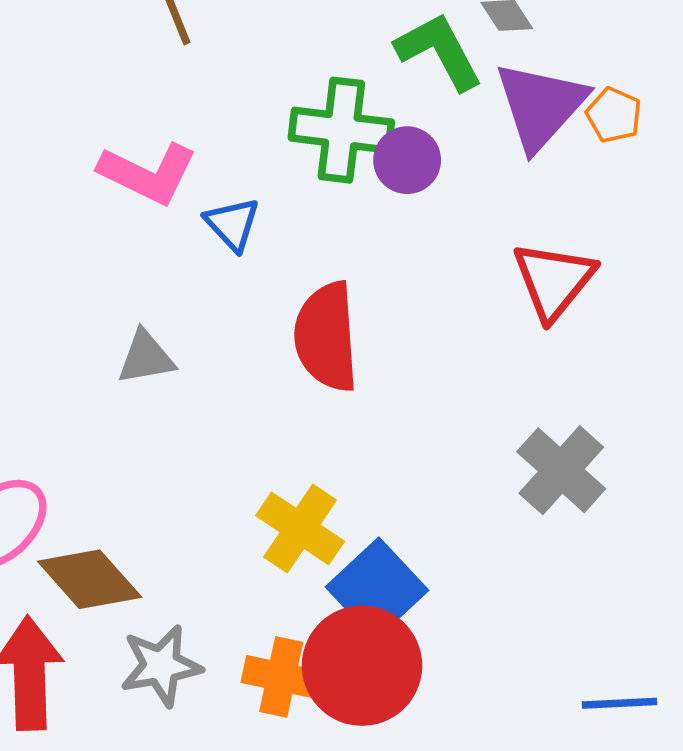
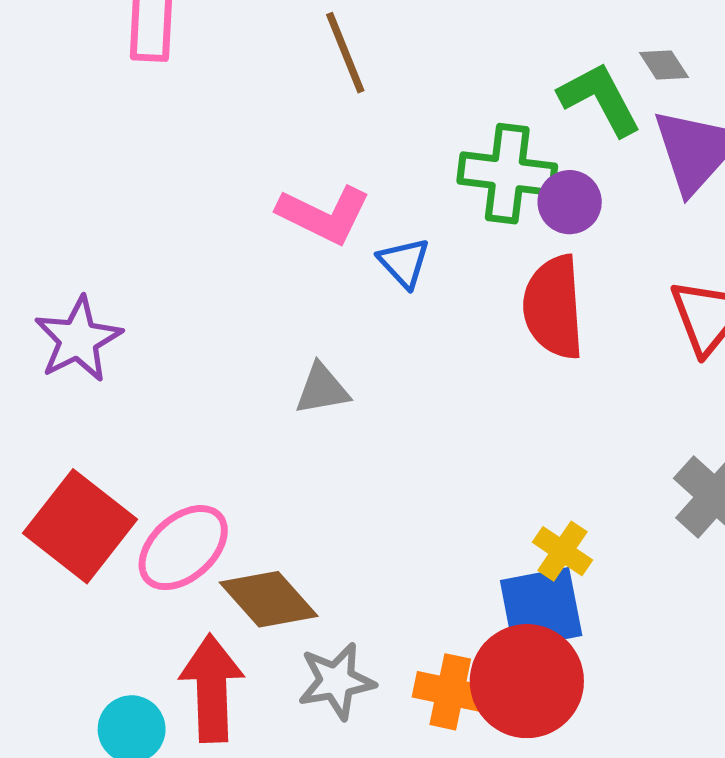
red semicircle: (326, 337) -> (554, 307), moved
yellow cross: (300, 528) -> (562, 551), moved, size x0.7
blue square: (377, 589) -> (541, 608), turned 32

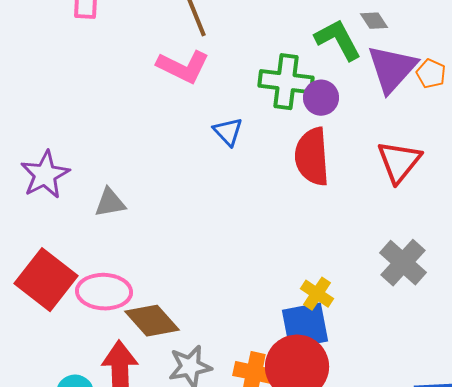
pink L-shape: (324, 215) -> (183, 67), moved
gray triangle: (322, 389) -> (110, 203), moved
pink ellipse: (183, 548) -> (104, 292), turned 44

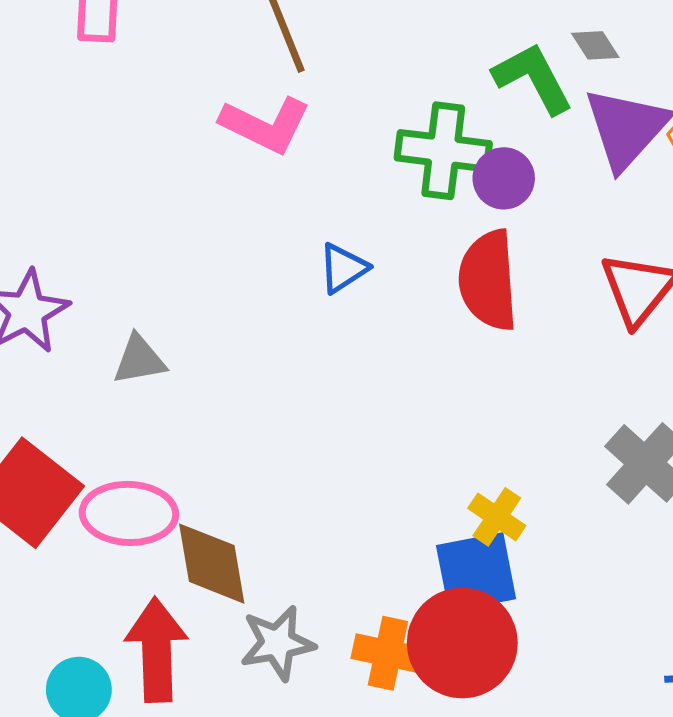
blue triangle: (228, 132) -> (343, 268), moved, turned 40
brown diamond: (152, 321) -> (212, 564), turned 32

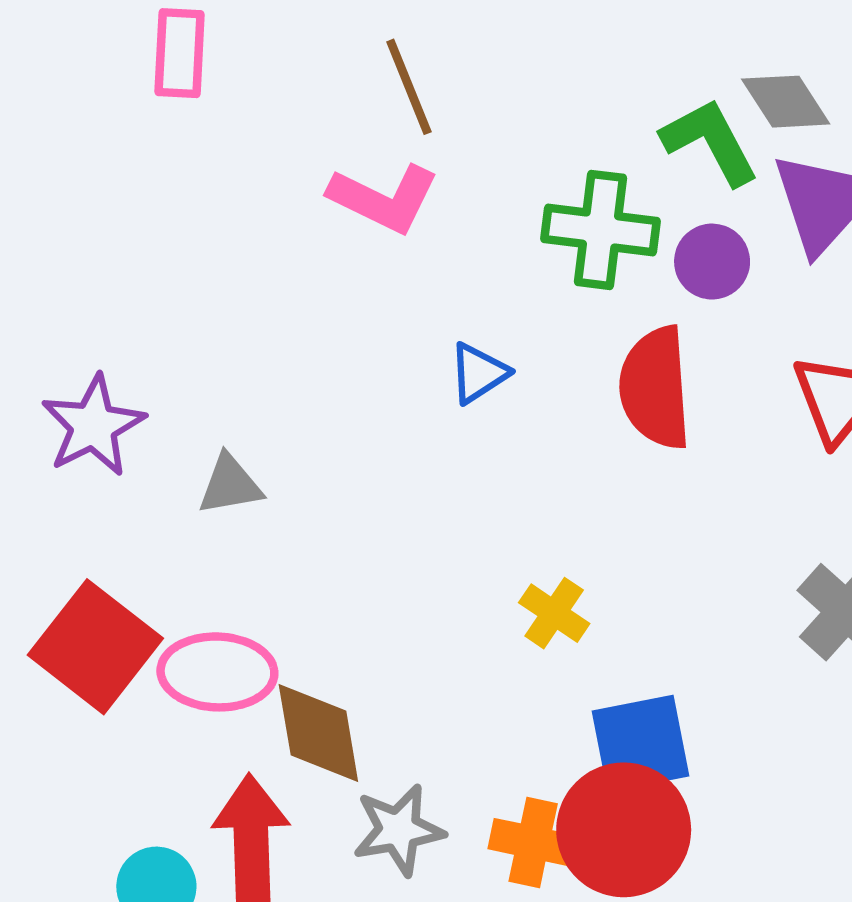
gray diamond: (595, 45) -> (786, 102), size x1.5
purple circle: (504, 178) -> (712, 262), moved
yellow cross: (497, 517) -> (554, 613), moved

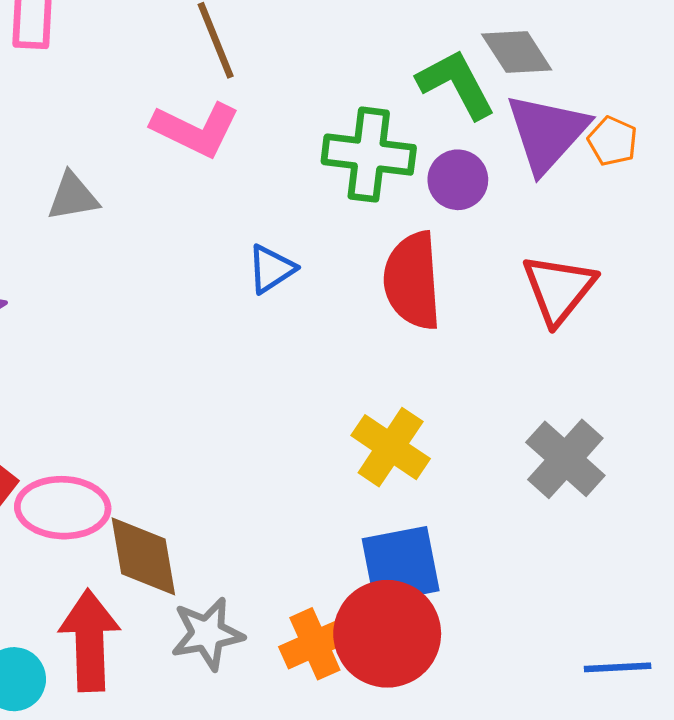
gray triangle: (230, 485) -> (73, 197), moved
yellow cross: (554, 613) -> (391, 447), moved, size x1.4
orange cross: (533, 842) -> (315, 644), turned -36

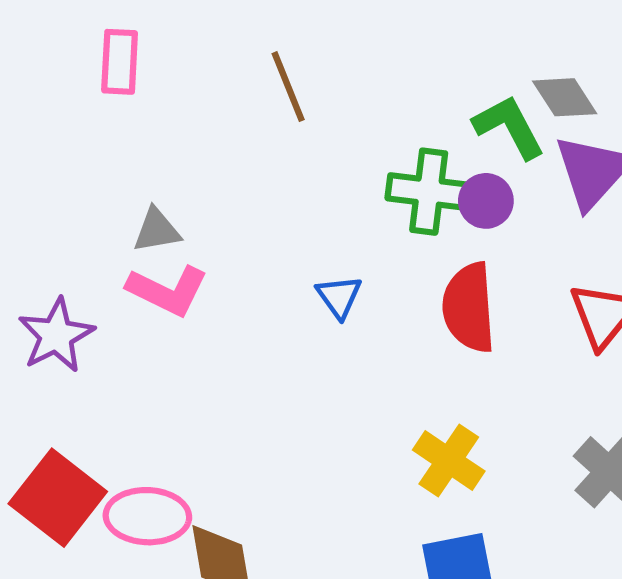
pink L-shape: (196, 129) -> (168, 291), moved
purple circle: (458, 180) -> (486, 201), moved
blue triangle: (271, 269) -> (339, 297), turned -33

